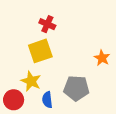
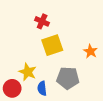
yellow square: (40, 51) -> (52, 45), moved

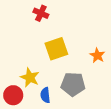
red cross: (42, 21) -> (41, 13), moved

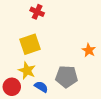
yellow square: (56, 49) -> (30, 44), moved
blue semicircle: (45, 95) -> (41, 87), turned 128

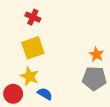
red cross: (37, 12) -> (33, 17), moved
gray pentagon: (67, 77) -> (94, 78), moved

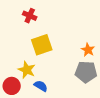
yellow square: (33, 48) -> (42, 45), moved

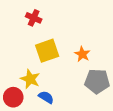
orange star: (88, 50) -> (82, 54), moved

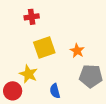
red cross: (34, 18) -> (32, 17), turned -32
blue semicircle: (46, 97) -> (55, 91), moved, turned -136

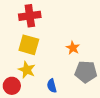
red cross: (32, 17) -> (30, 16), size x1.5
yellow square: (44, 48) -> (29, 45), moved, turned 35

